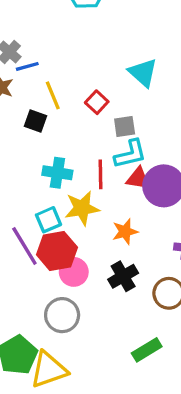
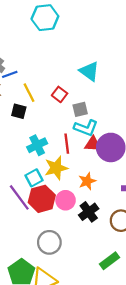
cyan L-shape: (130, 154) -> (86, 128), turned 40
cyan cross: (57, 173) -> (37, 145), turned -30
pink circle: (74, 272) -> (66, 200), moved

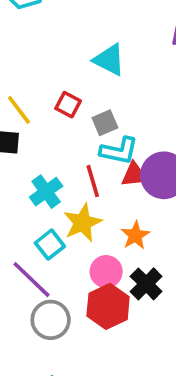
red hexagon: (42, 199) -> (108, 306), moved
gray circle: (49, 242) -> (51, 320), moved

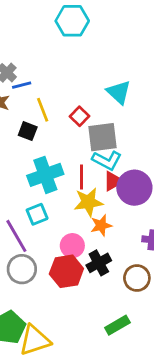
gray square: (105, 123) -> (102, 137), size x1.6
red triangle: (134, 175) -> (113, 181), turned -40
cyan cross: (46, 192) -> (45, 175), size x1.4
yellow star: (83, 223) -> (88, 202), moved

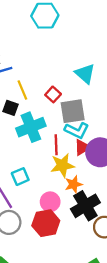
cyan cross: (45, 175) -> (31, 127), moved
black cross: (99, 263) -> (85, 206), moved, size x1.4

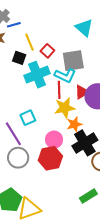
red square: (53, 94) -> (47, 51), moved
cyan L-shape: (77, 130) -> (65, 76), moved

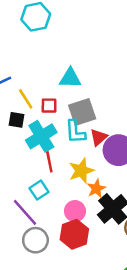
cyan triangle: (84, 28) -> (70, 78), moved, turned -30
red square: (47, 51) -> (49, 106), turned -32
cyan L-shape: (65, 76) -> (75, 132), turned 70
red line: (59, 90) -> (49, 162), moved
red triangle: (82, 92) -> (99, 137), moved

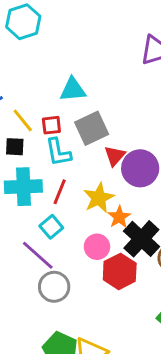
cyan L-shape: (75, 132) -> (58, 152), moved
cyan cross: (41, 136) -> (23, 187), moved, turned 36
red line: (49, 162) -> (60, 192), turned 40
red hexagon: (74, 234) -> (120, 271), moved

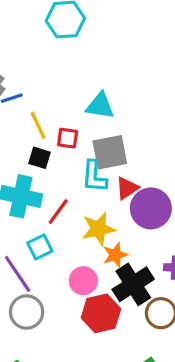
black square: (15, 147) -> (40, 158), moved
cyan L-shape: (58, 152) -> (94, 177), moved

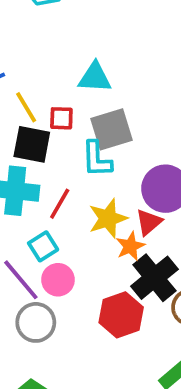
black square: (40, 158) -> (32, 144), size x1.5
red triangle: (127, 188) -> (149, 222), moved
pink circle: (83, 281) -> (58, 280), moved

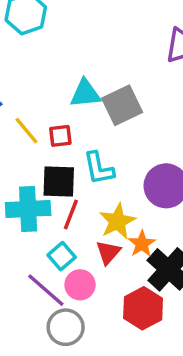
gray square: (112, 129) -> (122, 105), moved
black square: (32, 144) -> (59, 181), moved
red triangle: (149, 222) -> (108, 252), moved

